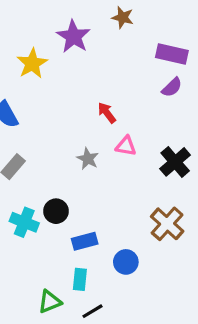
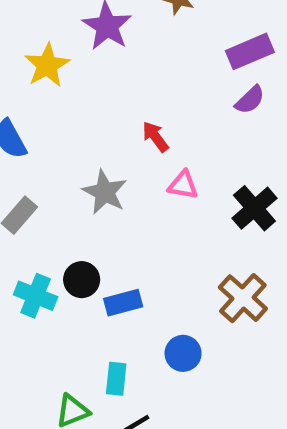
purple rectangle: (172, 54) -> (250, 51), turned -36
gray star: (88, 159) -> (105, 192), moved, size x1.4
blue rectangle: (85, 241) -> (123, 303), moved

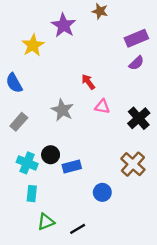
cyan rectangle: (116, 379) -> (32, 194), moved

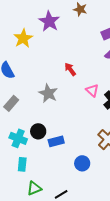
pink triangle: (102, 106) -> (92, 90), moved, turned 32

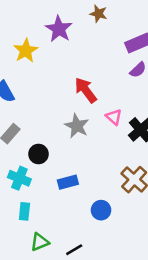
red arrow: (70, 69) -> (86, 90), size x1.5
gray star: (48, 93) -> (77, 126), moved
black circle: (38, 131) -> (38, 154), moved

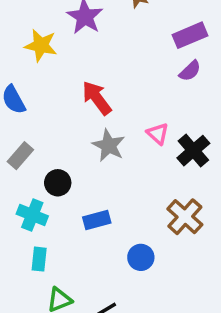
yellow star: (26, 51) -> (41, 45), turned -30
red arrow: (86, 90) -> (97, 98), moved

